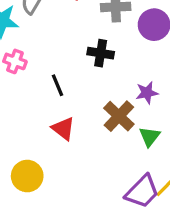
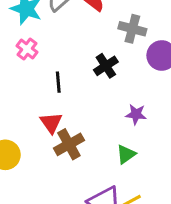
black cross: (101, 53) -> (106, 66), turned 30
brown cross: (119, 116) -> (69, 144), moved

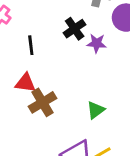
purple star: (136, 114) -> (97, 43), moved
red triangle: (51, 123) -> (25, 83), turned -45

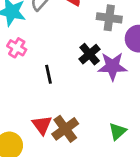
purple star: (97, 43) -> (112, 66), size x1.5
red triangle: (25, 83) -> (42, 125), moved, turned 50

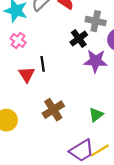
black cross: (90, 54) -> (79, 38), moved
red triangle: (42, 125) -> (27, 75), moved

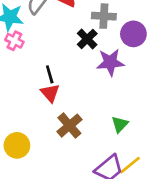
pink cross: (18, 40) -> (14, 41), moved
red triangle: (27, 75) -> (50, 93), moved

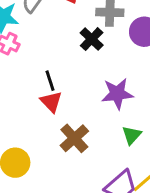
purple star: (110, 62) -> (117, 94), moved

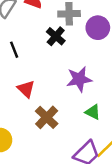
black line: (50, 81) -> (14, 50), moved
green triangle: (132, 135) -> (93, 112), turned -42

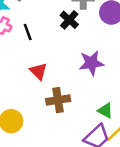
green triangle: (93, 112) -> (105, 111), moved
brown cross: (47, 117) -> (58, 100), turned 35

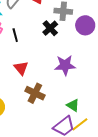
brown cross: (58, 100) -> (35, 93), turned 30

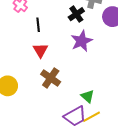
black line: (15, 35) -> (38, 25), moved
purple star: (65, 65) -> (82, 41), moved, turned -30

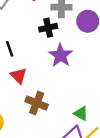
black cross: (76, 14) -> (48, 28), turned 35

